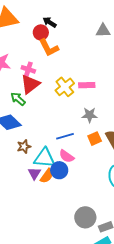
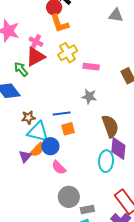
yellow cross: (65, 87) -> (68, 53), moved
orange square: (95, 139) -> (68, 129), moved
brown star: (24, 146) -> (28, 117), moved
pink semicircle: (67, 156) -> (59, 168), moved
purple triangle: (34, 173) -> (25, 156), moved

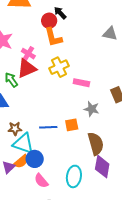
gray star: (89, 96) -> (92, 109), moved
orange square: (68, 129) -> (72, 125), moved
cyan ellipse: (106, 161) -> (74, 176), moved

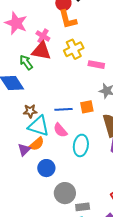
red triangle: (27, 68) -> (41, 51), turned 35
blue circle: (35, 159) -> (46, 168), moved
cyan ellipse: (74, 176) -> (81, 145), moved
pink semicircle: (41, 181) -> (60, 130), moved

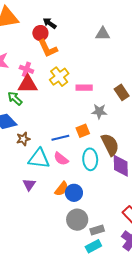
brown star: (30, 111) -> (23, 139), moved
orange semicircle: (37, 144) -> (62, 189), moved
cyan ellipse: (81, 145) -> (90, 159), moved
blue circle: (46, 168) -> (74, 193), moved

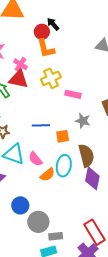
blue line: (60, 138) -> (41, 125), moved
orange semicircle: (62, 189) -> (47, 175), moved
blue circle: (74, 193) -> (20, 205), moved

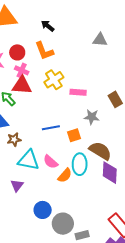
red circle: (42, 32) -> (17, 52), moved
brown semicircle: (86, 156) -> (100, 151), turned -35

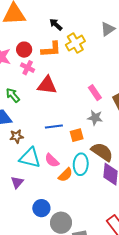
gray triangle: (100, 40) -> (108, 29), moved, turned -42
orange L-shape: (44, 51) -> (51, 49), turned -75
yellow cross: (54, 80) -> (75, 43), moved
red triangle: (22, 85) -> (47, 85), moved
pink rectangle: (78, 92) -> (95, 93), moved, turned 49

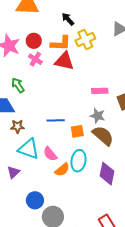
red triangle: (47, 85) -> (64, 61), moved
pink rectangle: (95, 93) -> (100, 91), turned -63
brown semicircle: (102, 152) -> (103, 136), moved

